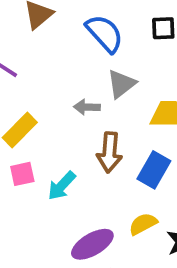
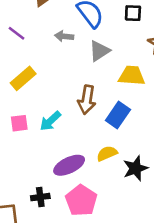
gray arrow: (87, 107) -> (64, 36), moved
pink square: (22, 174) -> (19, 123), moved

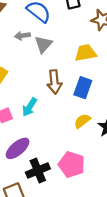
gray triangle: (99, 51) -> (43, 44), moved
purple ellipse: (69, 165) -> (18, 148), moved
black cross: (40, 197) -> (38, 171), size x1.5

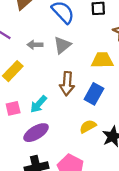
gray arrow: (22, 36) -> (35, 45), moved
purple ellipse: (18, 148) -> (36, 133), moved

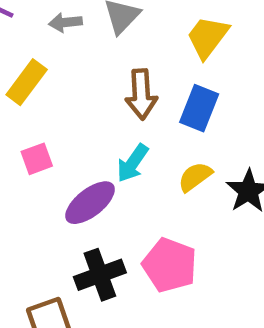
yellow trapezoid: (102, 60) -> (208, 37), turned -45
cyan arrow: (39, 104) -> (133, 163), moved

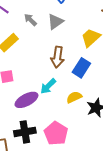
gray arrow: (65, 22) -> (30, 20), turned 40

